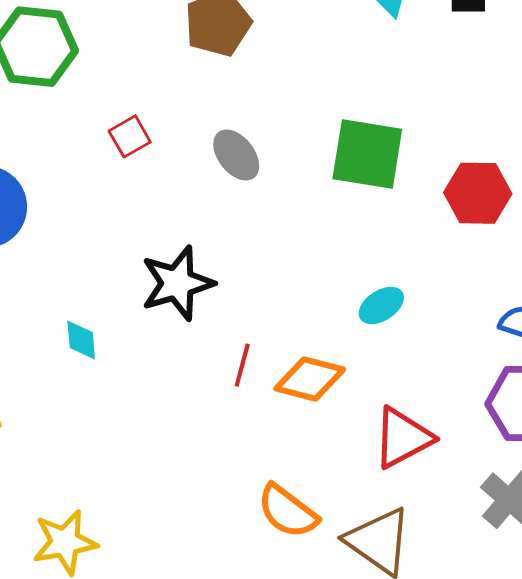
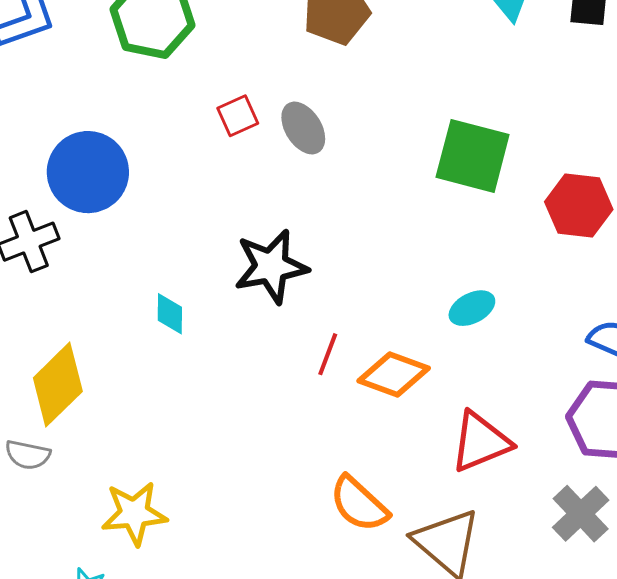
gray ellipse: (236, 155) -> (303, 128), moved

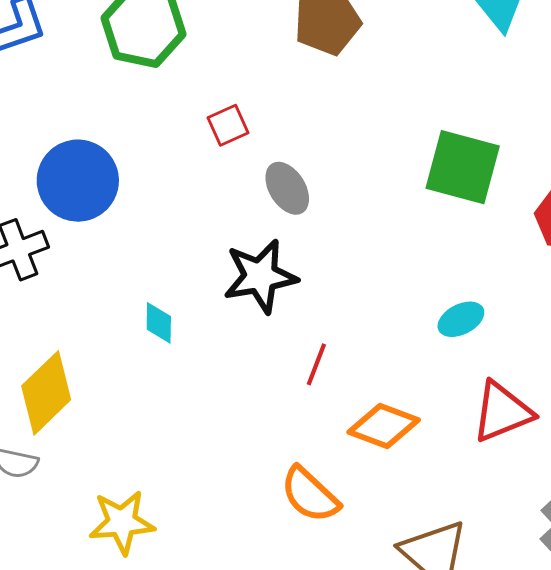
gray ellipse: (303, 128) -> (287, 188), moved
orange diamond: (394, 374) -> (384, 426), moved
red triangle: (481, 442) -> (502, 412), moved
orange semicircle: (359, 504) -> (310, 495), moved

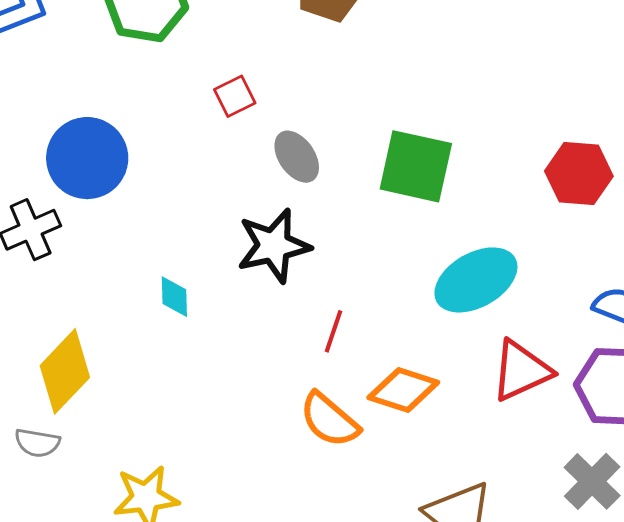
green square: (463, 167) -> (416, 166), moved
cyan ellipse: (461, 319) -> (476, 280), size x1.8
orange semicircle: (310, 495) -> (329, 420), moved

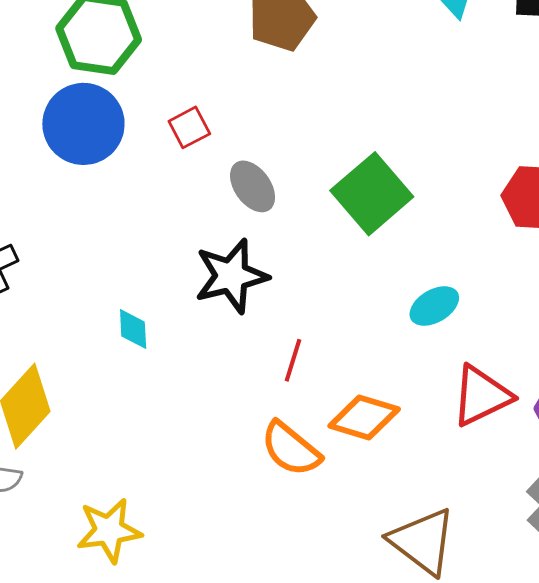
blue circle: (87, 158) -> (83, 124), moved
green square: (416, 166) -> (372, 194), turned 38
cyan ellipse: (476, 280) -> (434, 306), size x0.6

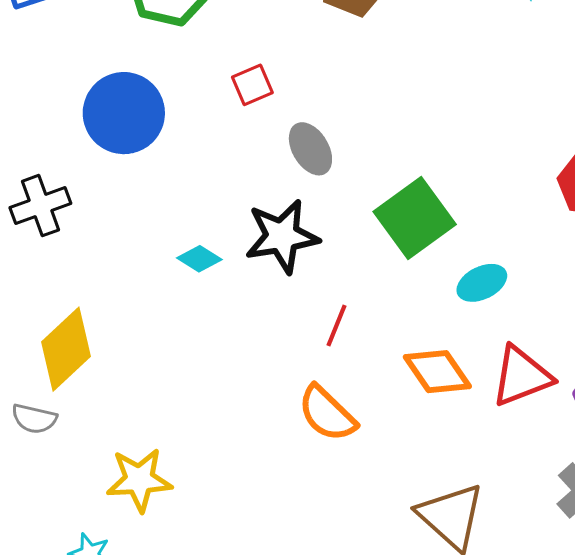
blue circle: (83, 124) -> (124, 113), moved
green square: (372, 194) -> (415, 218), moved
cyan diamond: (133, 329) -> (199, 259), moved, turned -60
orange diamond: (364, 418) -> (437, 372), moved, turned 34

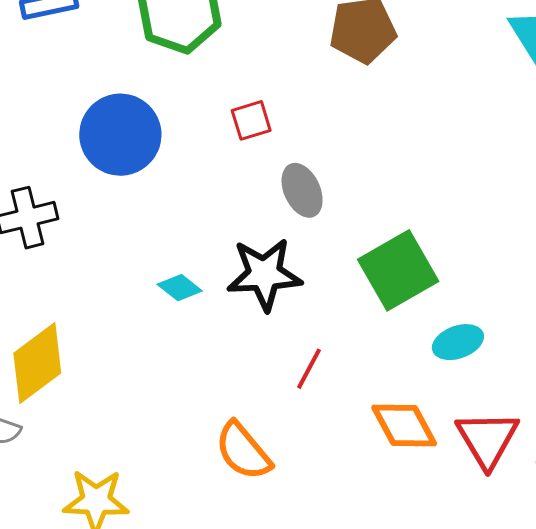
red triangle: (521, 376) -> (487, 439), turned -46
orange semicircle: (327, 414) -> (243, 451), moved

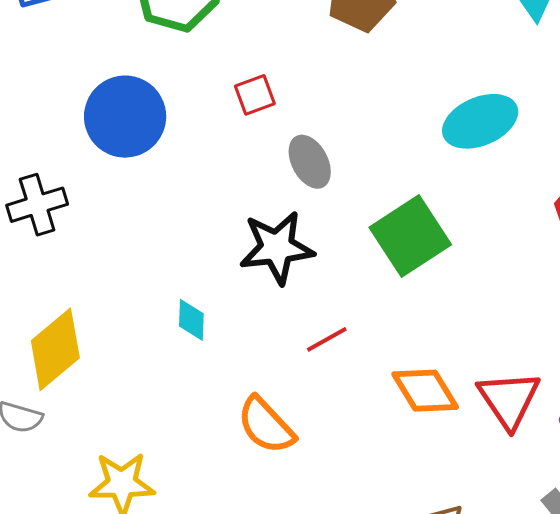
cyan diamond: (180, 288) -> (191, 320), moved, turned 57
cyan ellipse: (458, 342) -> (480, 121), moved, size x1.5
red line: (309, 369) -> (327, 339), turned 36

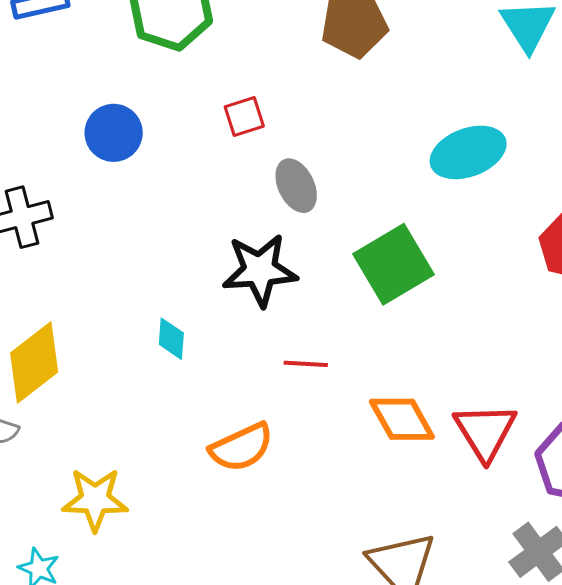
blue circle: (125, 117) -> (114, 133), size x0.7
red line: (327, 339) -> (306, 364), turned 30
orange semicircle: (266, 425) -> (241, 447), turned -74

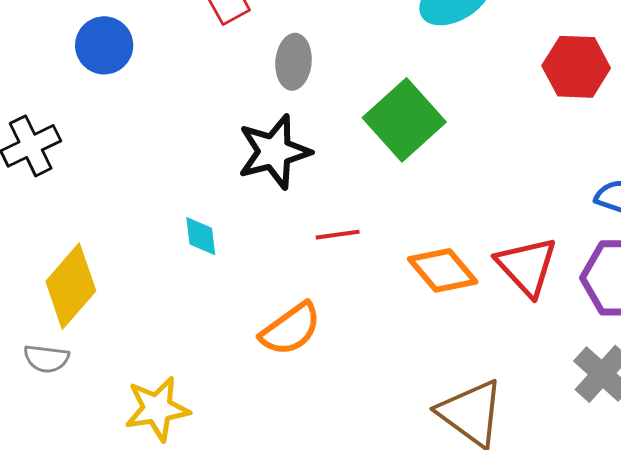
gray ellipse: (296, 186) -> (293, 62), turned 42

